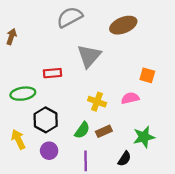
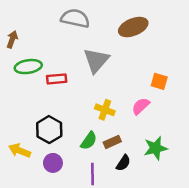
gray semicircle: (70, 17) -> (75, 18), turned 40
green ellipse: (23, 94) -> (28, 67), moved
pink semicircle: (130, 98) -> (141, 106), turned -30
yellow arrow: (18, 139) -> (20, 151), turned -42
black semicircle: (124, 159) -> (123, 163), moved

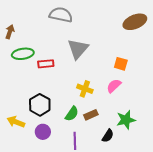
brown ellipse: (133, 27) -> (135, 22), moved
orange square: (159, 81) -> (121, 64), moved
black semicircle: (123, 163) -> (108, 136), moved

